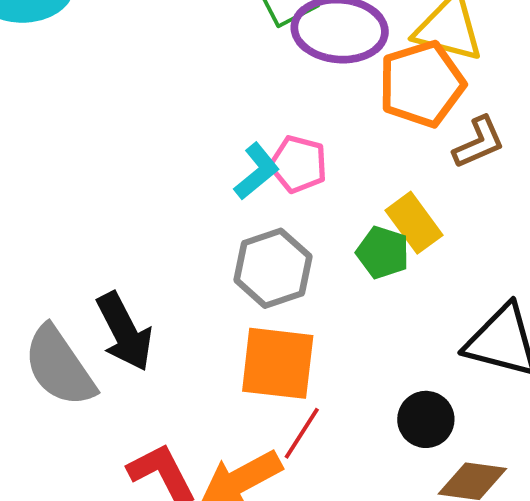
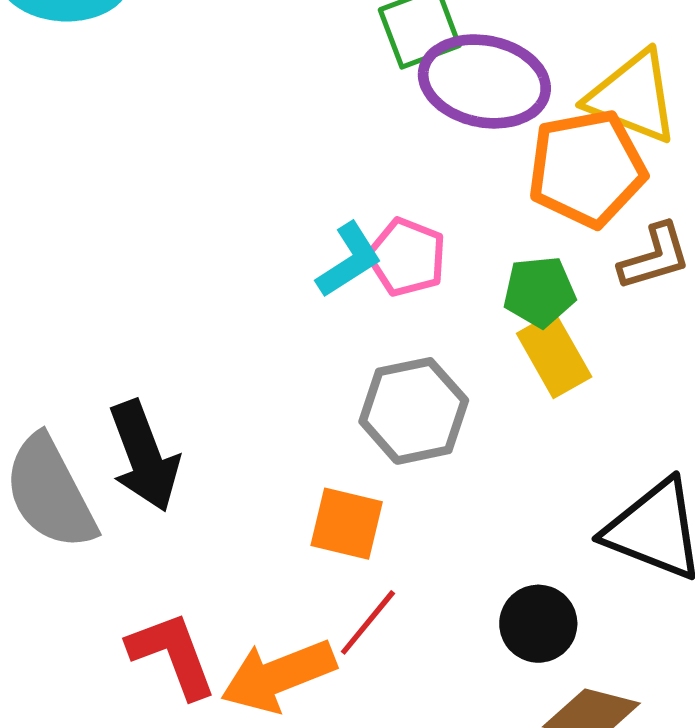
green pentagon: (383, 252) -> (539, 292), moved, turned -30
gray hexagon: (273, 268) -> (414, 411), moved
orange square: (278, 363) -> (347, 524), size x0.7

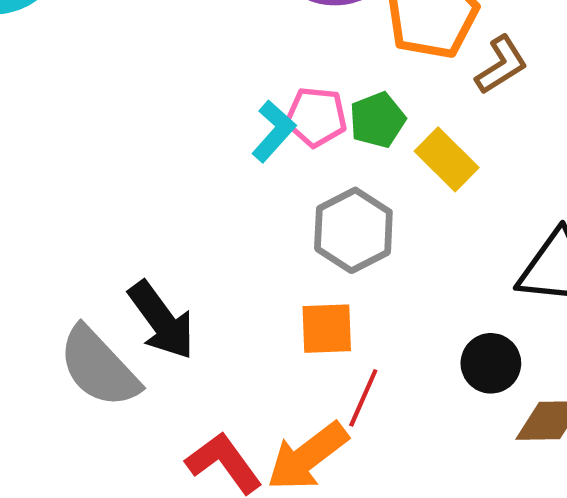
green pentagon: (539, 292) -> (377, 120), moved

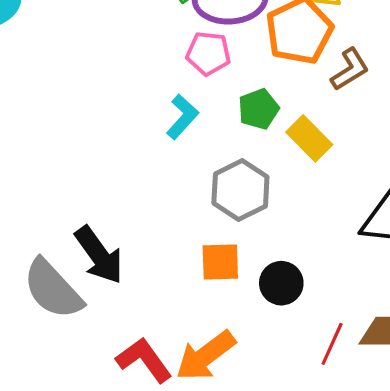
pink pentagon: (316, 117) -> (208, 53), moved
black circle: (491, 363) -> (281, 283), moved
red line: (363, 398) -> (332, 344), moved

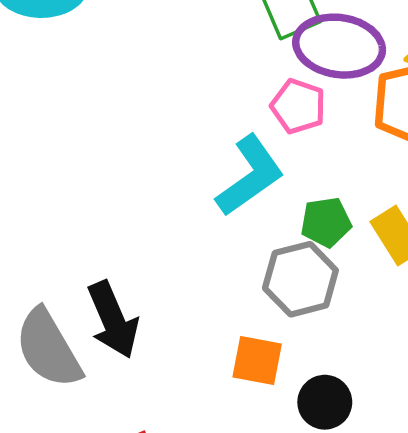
green pentagon: (259, 109) -> (326, 222), moved
cyan L-shape: (182, 117) -> (250, 176), size x1.5

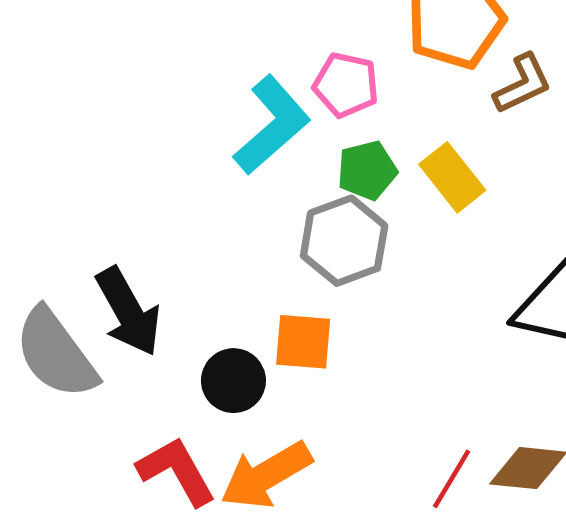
pink pentagon: (298, 106) -> (346, 85), moved
black circle: (325, 402) -> (233, 381), moved

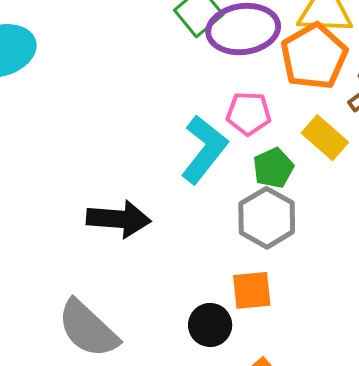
yellow rectangle: (452, 177) -> (325, 138), moved
black arrow: (128, 312) -> (119, 219), moved, turned -46

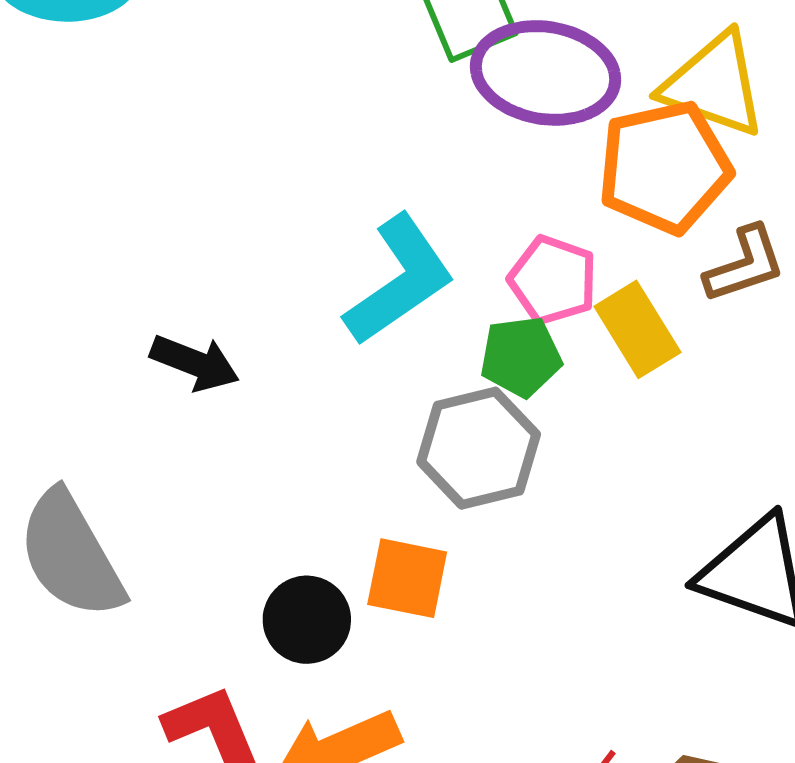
pink pentagon: (249, 113) -> (553, 280), moved
black arrow: (119, 219) -> (195, 363), size x0.7

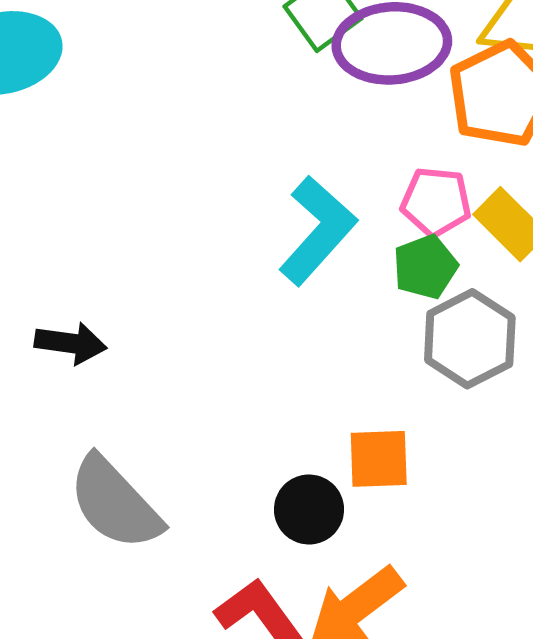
black arrow: (195, 363) -> (71, 343), moved
gray hexagon: (479, 448) -> (470, 339), moved

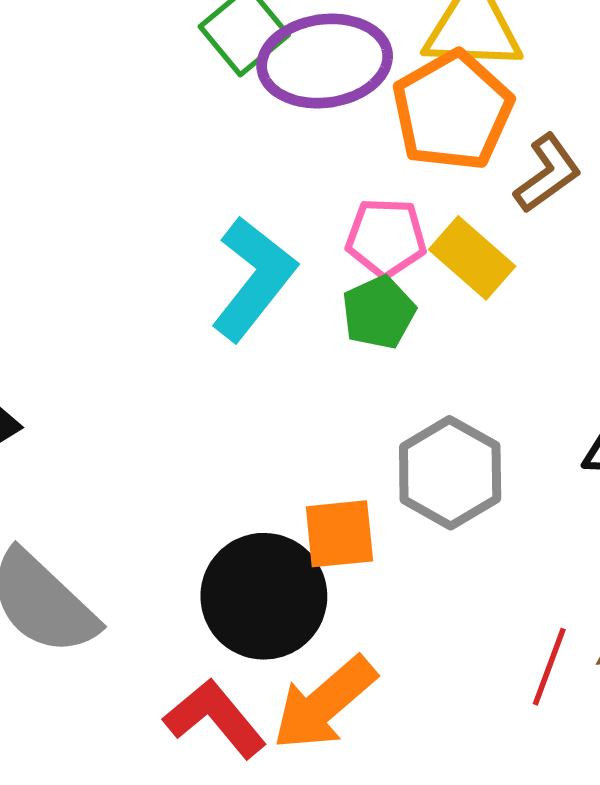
gray hexagon: (470, 339) -> (450, 473), moved
black circle: (309, 509) -> (264, 596), size x1.6

